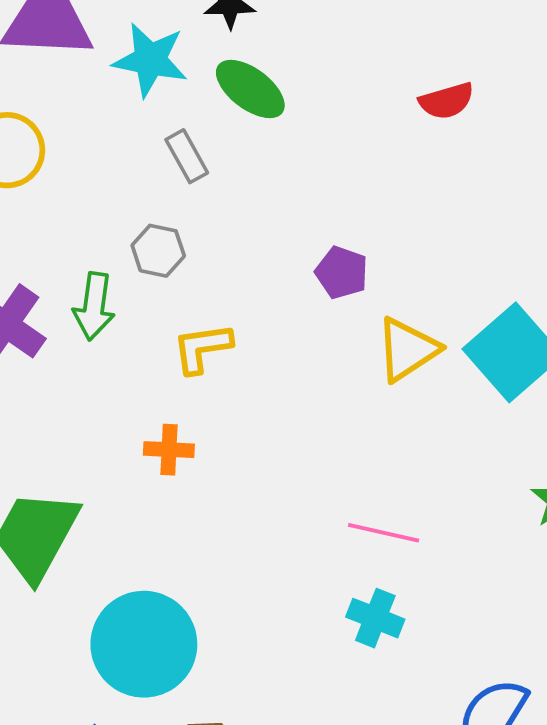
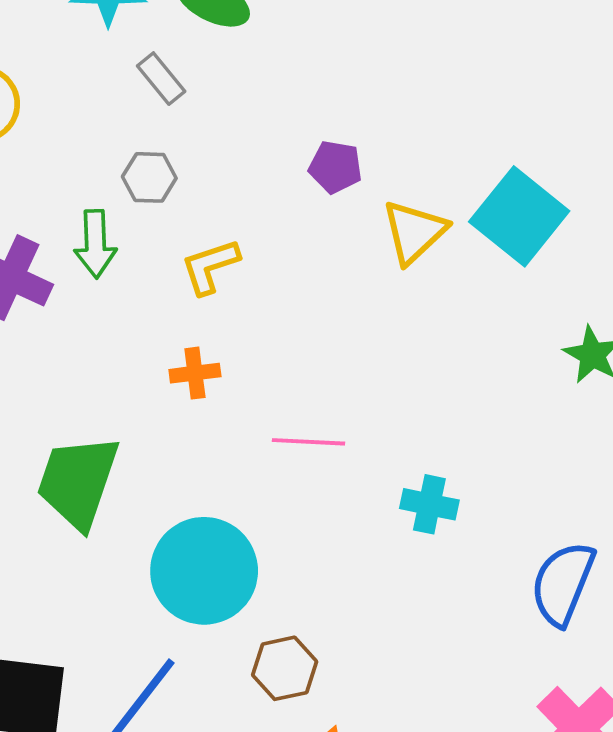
pink line: (384, 533) -> (308, 442), moved

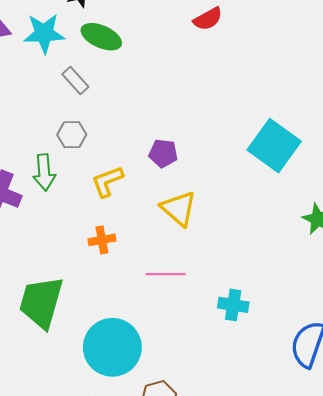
purple pentagon: (335, 167) -> (163, 153), moved
yellow triangle: (414, 232) -> (179, 209), moved, turned -33

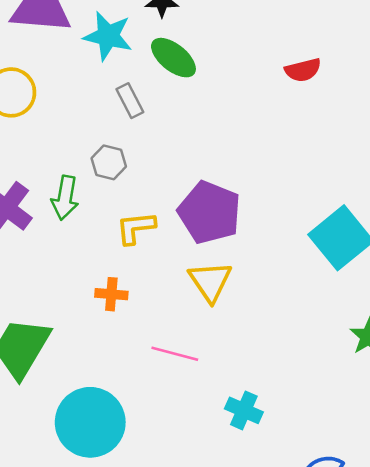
purple pentagon: (163, 153) -> (209, 212), size x1.8

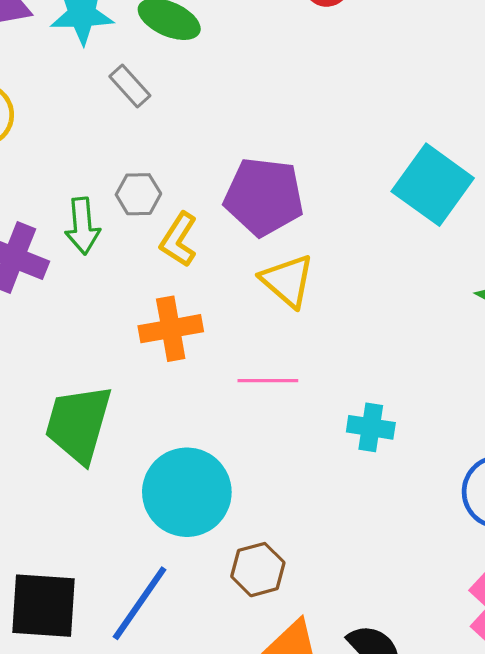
gray hexagon: (109, 162) -> (138, 194), moved
yellow L-shape: (136, 228) -> (179, 240), turned -36
orange cross: (111, 294) -> (171, 329), size x1.5

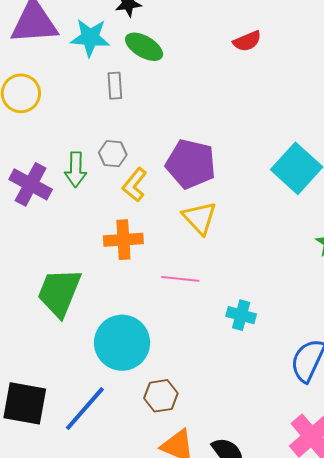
gray rectangle: (130, 86) -> (115, 86), turned 32

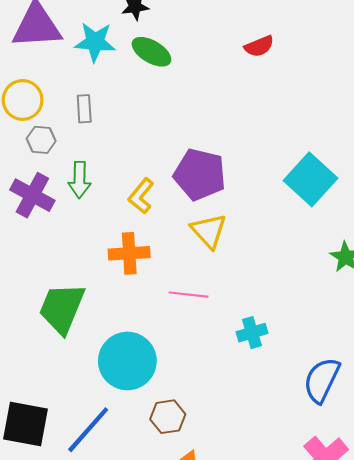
gray rectangle: (115, 86) -> (84, 109), moved
gray hexagon: (113, 154) -> (41, 140), moved
cyan cross: (241, 315) -> (252, 333), turned -32

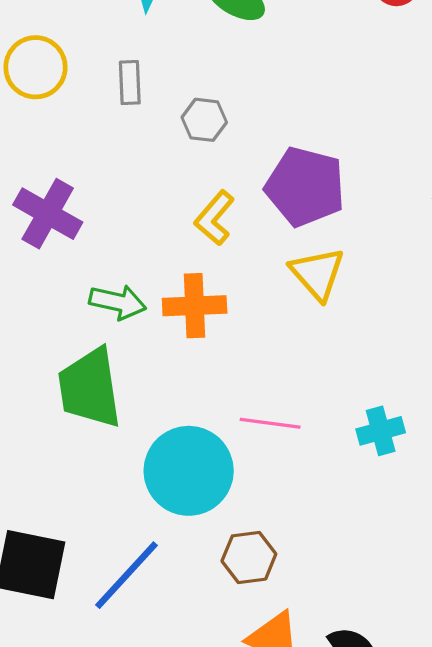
gray hexagon: (41, 140) -> (204, 120), moved
green arrow: (80, 180) -> (118, 302), moved, turned -80
pink line: (188, 295) -> (270, 423), moved
green trapezoid: (62, 308) -> (90, 388), turned -32

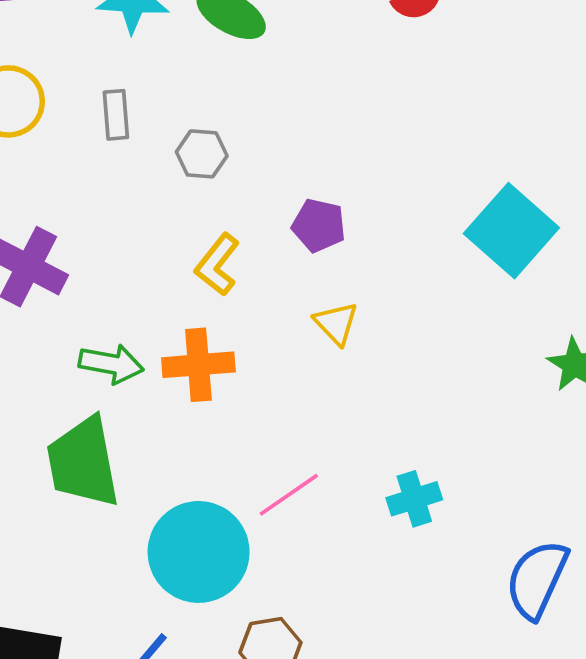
purple pentagon: (305, 187) -> (319, 225), size x0.6
yellow triangle: (317, 274) -> (336, 323), size x0.7
pink line: (270, 423) -> (289, 495), turned -40

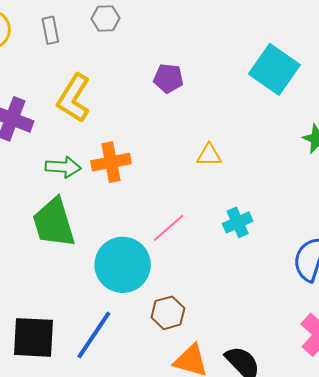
gray hexagon: (202, 154) -> (105, 18), moved
yellow L-shape: (217, 265) -> (74, 98), moved, size x1.4
yellow triangle: (336, 323) -> (209, 155), moved, turned -40

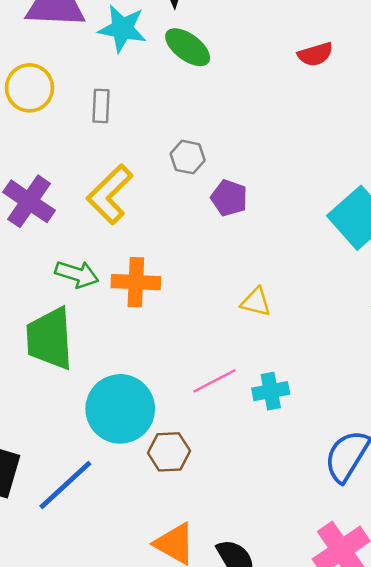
gray hexagon: (105, 18) -> (188, 157), moved
pink line: (169, 228) -> (214, 381), moved
brown hexagon: (168, 313) -> (169, 452), moved

